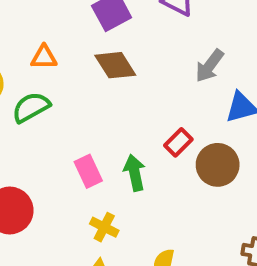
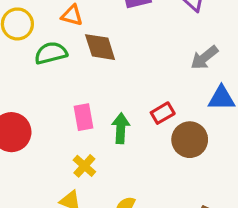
brown diamond: (115, 65) -> (100, 47), moved

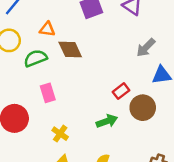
pink rectangle: (83, 117) -> (48, 93), moved
green arrow: (121, 128) -> (107, 121), moved, turned 75
yellow cross: (84, 166) -> (60, 134), moved

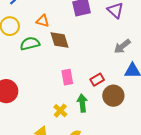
pink rectangle: (48, 93) -> (67, 77), moved
green arrow: (107, 121) -> (82, 103), turned -84
yellow cross: (60, 134) -> (60, 111), moved

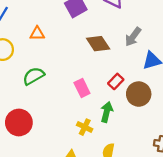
brown diamond: (60, 40) -> (98, 44), moved
green semicircle: (30, 44) -> (34, 76), moved
green arrow: (82, 103) -> (107, 112), turned 36

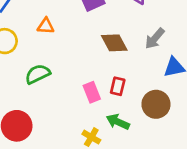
red rectangle: (116, 81) -> (118, 86), moved, turned -35
green arrow: (107, 112) -> (118, 122), turned -84

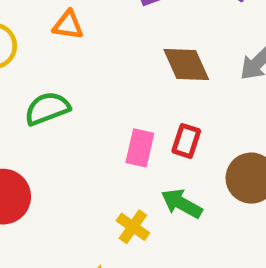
pink rectangle: (92, 92) -> (140, 148), turned 30

